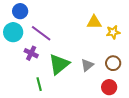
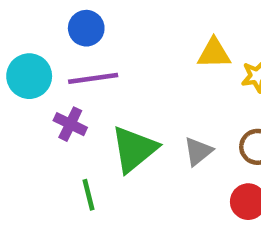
blue circle: (20, 11) -> (86, 28), moved
purple line: (41, 33) -> (93, 78), turned -45

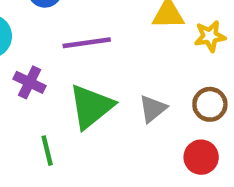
purple line: (93, 78) -> (87, 43), moved

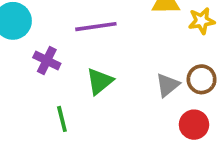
green triangle: (91, 107) -> (100, 81), size x0.7
gray triangle: (153, 109) -> (168, 85), moved

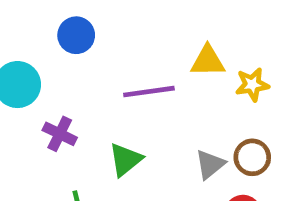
purple line: (96, 27) -> (149, 92), moved

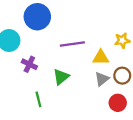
blue circle: (76, 35) -> (37, 17), size x1.5
yellow triangle: (208, 61) -> (101, 57), moved

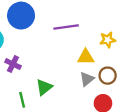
purple line: (72, 44) -> (66, 27), moved
green triangle: (61, 77) -> (44, 87), moved

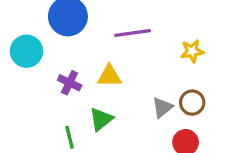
yellow triangle: (86, 57) -> (109, 76), moved
purple cross: (13, 64) -> (70, 83), moved

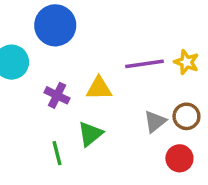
purple line: (133, 33) -> (144, 64), moved
yellow star: (192, 51) -> (186, 62), turned 30

